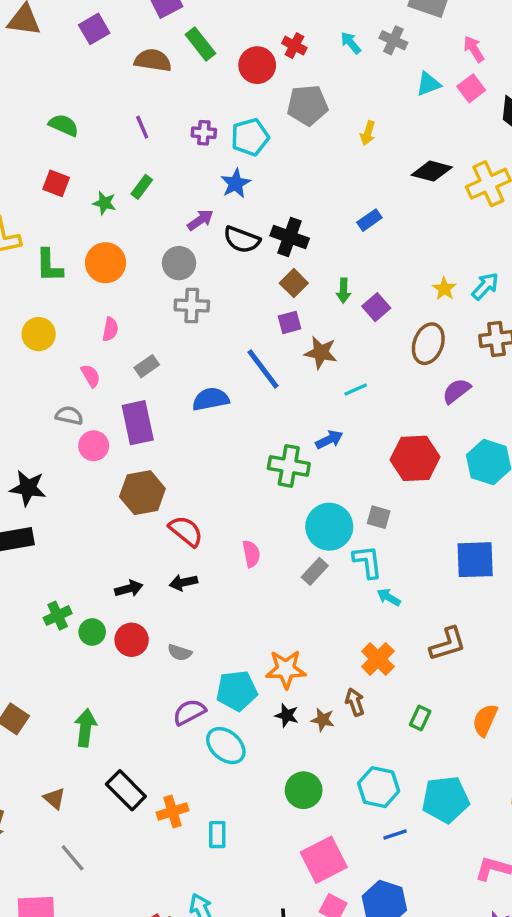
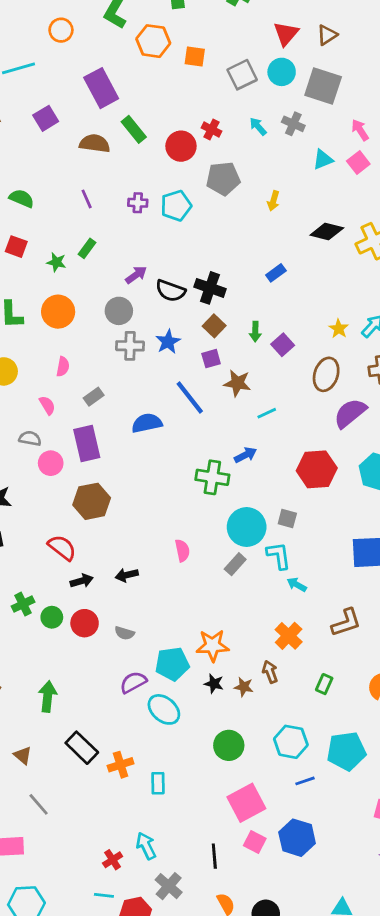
blue star: (236, 183) -> (168, 342), moved
purple semicircle: (456, 391) -> (350, 413), size x1.4
red semicircle: (186, 531) -> (62, 548), moved

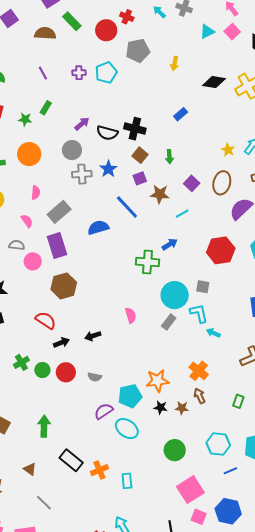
purple square: (283, 345) -> (192, 183), moved
gray rectangle: (94, 397) -> (59, 212), size x1.6
orange cross: (289, 636) -> (199, 371), moved

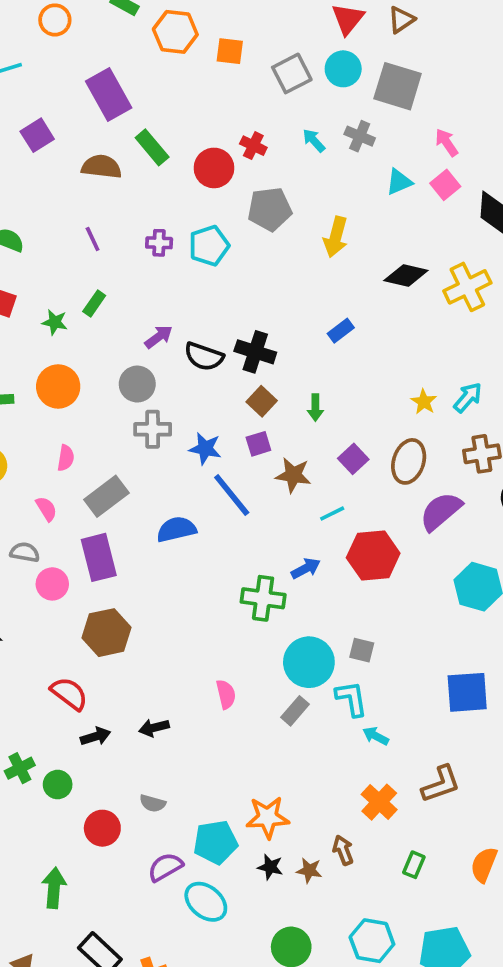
yellow arrow: (175, 63) -> (336, 237), size x1.5
blue star: (108, 169) -> (205, 449), moved, turned -30
red hexagon: (221, 250) -> (373, 556), moved
orange cross: (199, 371) -> (379, 802), moved
red circle: (66, 372) -> (102, 828), moved

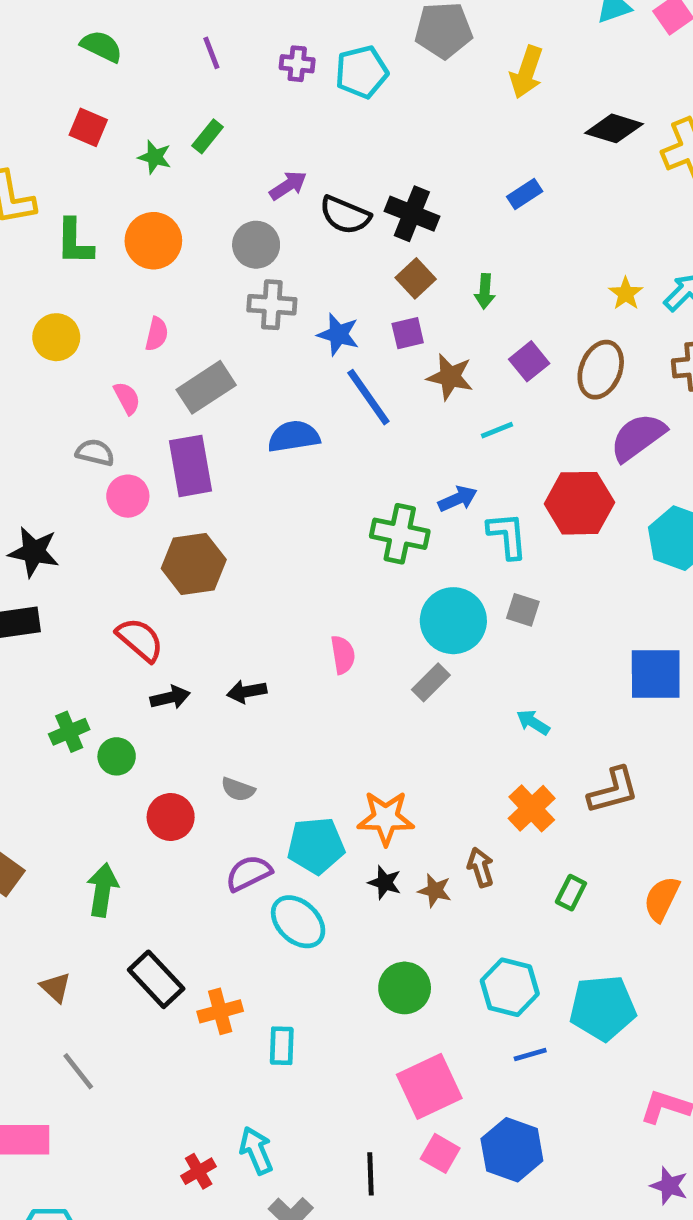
red hexagon: (373, 556) -> (579, 503), moved
cyan L-shape: (351, 699) -> (507, 535), moved

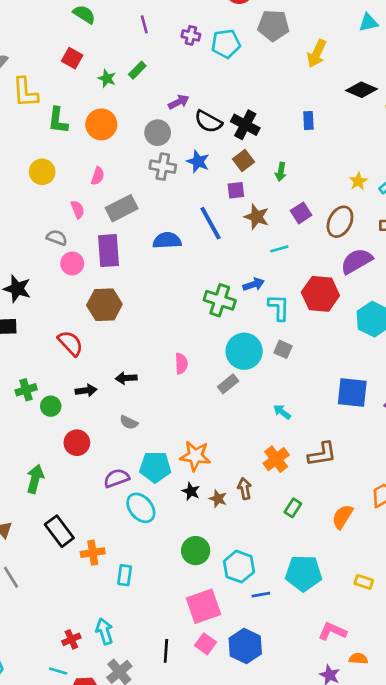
blue rectangle: (525, 194) -> (308, 121), turned -66
blue star: (338, 334) -> (198, 162), moved
black arrow: (170, 697) -> (86, 390), moved
gray semicircle: (238, 789) -> (129, 422), moved
cyan hexagon: (510, 987) -> (239, 567), moved

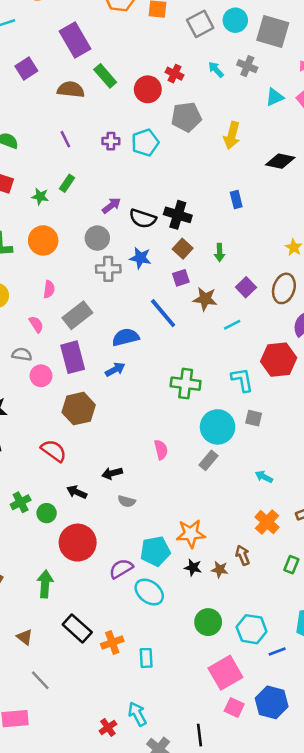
blue arrow: (254, 284) -> (115, 369), moved
black arrow: (86, 390) -> (77, 492), turned -138
gray semicircle: (129, 422) -> (127, 501), moved
red circle: (77, 443) -> (78, 543), size x1.5
black line: (166, 651) -> (199, 735), moved

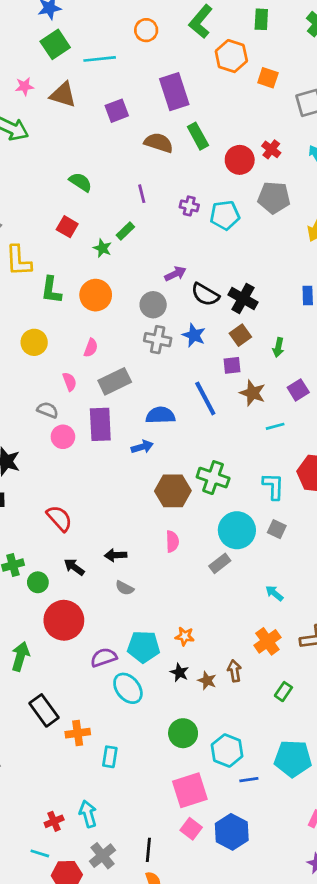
green rectangle: (67, 183) -> (125, 231), moved
brown hexagon: (79, 409) -> (173, 491), moved
orange star: (191, 534) -> (185, 636), size x0.6

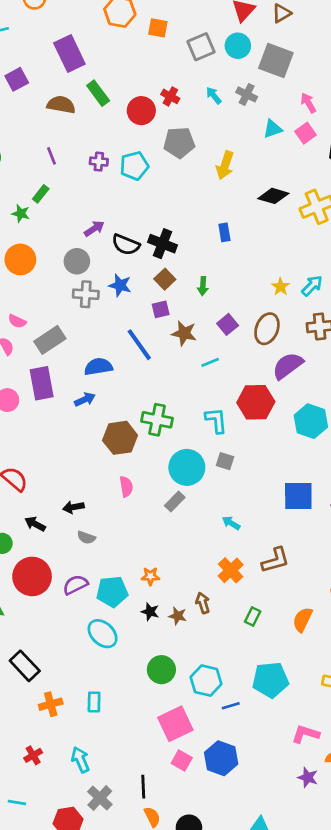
pink semicircle: (91, 348) -> (17, 321), moved, turned 102
purple semicircle: (104, 657) -> (75, 585), moved
orange cross: (78, 733) -> (51, 704), moved
red cross: (54, 821) -> (33, 755), moved
cyan line: (40, 853) -> (17, 803), moved

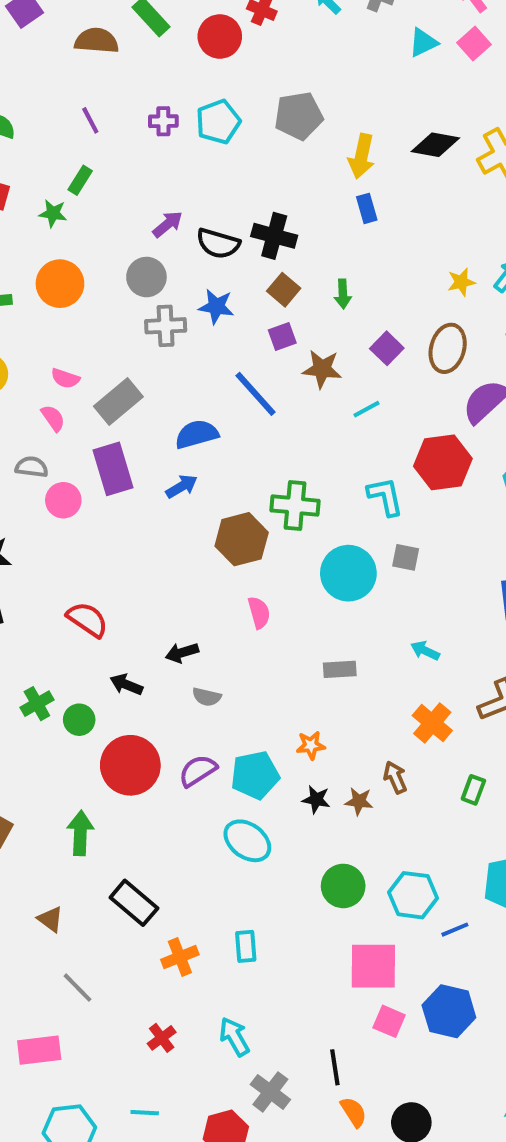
gray pentagon: (179, 143) -> (299, 116), moved
yellow arrow: (225, 165) -> (362, 156), moved
yellow star: (280, 287) -> (461, 282), turned 30
gray rectangle: (175, 501) -> (340, 669), moved, turned 48
pink square: (175, 724) -> (373, 966), turned 32

